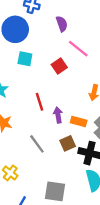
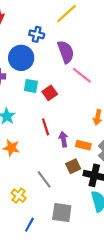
purple semicircle: (62, 24) -> (66, 52), size x1.5
red square: (59, 66) -> (50, 93), moved
gray line: (37, 144) -> (44, 179), moved

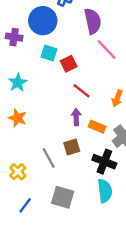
red line: (46, 127) -> (82, 91), moved, turned -42
brown square: (73, 166) -> (72, 147), moved

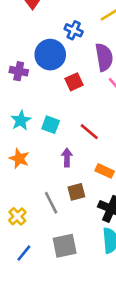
cyan square: (49, 53) -> (51, 125), moved
red square: (69, 64) -> (74, 82), moved
purple arrow: (76, 117) -> (67, 158), moved
gray square: (63, 197) -> (65, 246), turned -30

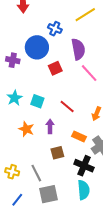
orange star: (19, 158) -> (26, 129), moved
gray line: (51, 203) -> (36, 173), moved
yellow cross: (17, 216) -> (12, 172), turned -32

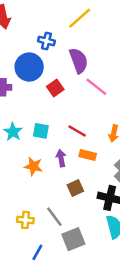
orange rectangle: (79, 137) -> (88, 155), moved

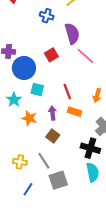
blue circle: (29, 67) -> (24, 68), moved
red line: (77, 131) -> (67, 91), turned 35
cyan star: (13, 132) -> (14, 100), moved
brown square: (75, 188) -> (53, 136), moved, turned -32

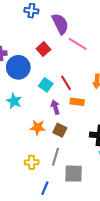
cyan square: (37, 89) -> (46, 85), moved, turned 32
orange star: (29, 118) -> (38, 127), moved
gray line: (44, 161) -> (56, 157), turned 60
gray square: (58, 180) -> (74, 174), turned 30

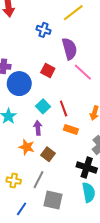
red square: (43, 49) -> (48, 70), turned -32
purple arrow: (55, 107) -> (38, 128), moved

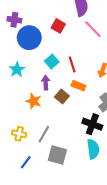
brown square: (48, 154) -> (62, 97), moved

